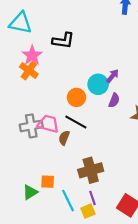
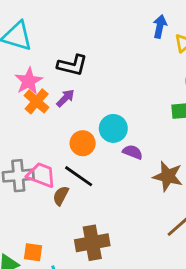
orange cross: (29, 70) -> (37, 101), moved
purple arrow: (113, 76) -> (65, 98), moved
purple semicircle: (114, 100) -> (133, 152), turned -96

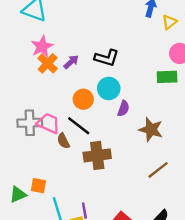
black L-shape: (72, 65) -> (107, 58), moved
purple semicircle: (133, 152) -> (123, 108), turned 84
brown semicircle: (61, 196) -> (63, 141), turned -56
brown cross: (92, 243) -> (97, 155), moved

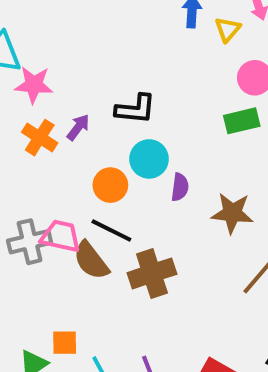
pink star: (42, 47) -> (34, 85), moved, turned -30
brown semicircle: (63, 141) -> (91, 260), size x1.5

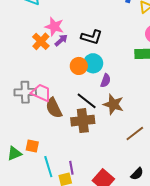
pink star: (34, 85) -> (54, 27), moved
orange circle: (110, 185) -> (79, 66), moved
brown star: (232, 213) -> (113, 104), moved
black line: (111, 230) -> (87, 101), moved

